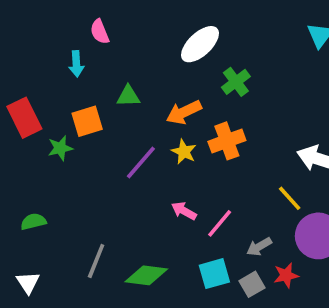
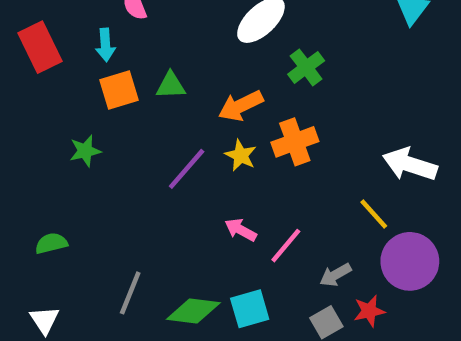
red rectangle: (24, 118) -> (40, 47), moved
orange square: (87, 121) -> (119, 90), moved
cyan square: (214, 274) -> (250, 309), moved

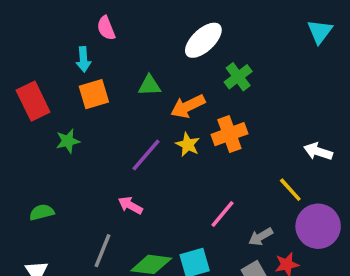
red rectangle: (40, 47) -> (33, 101), moved
green triangle: (171, 85) -> (149, 85), moved
white arrow: (410, 164) -> (318, 151), size x0.7
pink arrow: (241, 230) -> (130, 205), moved

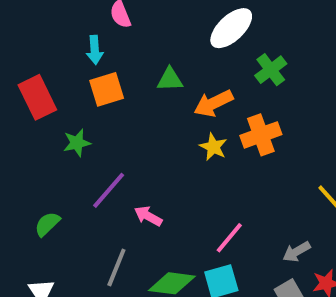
purple line: (146, 155) -> (109, 190), moved
green semicircle: (42, 212) -> (47, 224), turned -30
pink line: (222, 214) -> (229, 238), moved

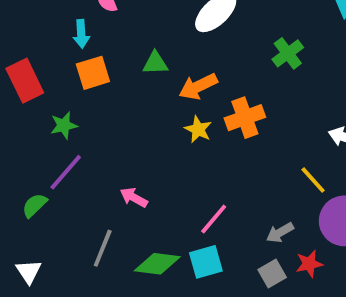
green cross: (271, 70) -> (288, 53), moved
purple line: (109, 190) -> (66, 172), moved

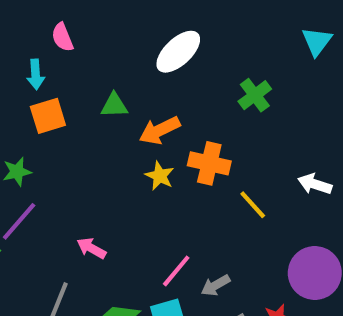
orange cross: (245, 118) -> (209, 163), turned 33
yellow line: (313, 180) -> (253, 205), moved
gray arrow: (280, 233) -> (215, 285), moved

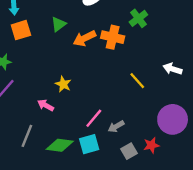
green triangle: (114, 105) -> (59, 24), turned -35
orange cross: (209, 163) -> (113, 37), moved
yellow star: (160, 176) -> (63, 84), moved

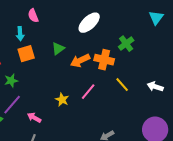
yellow line: (137, 81) -> (122, 85), moved
pink arrow: (46, 105) -> (34, 118), moved
pink line: (94, 118) -> (88, 92), moved

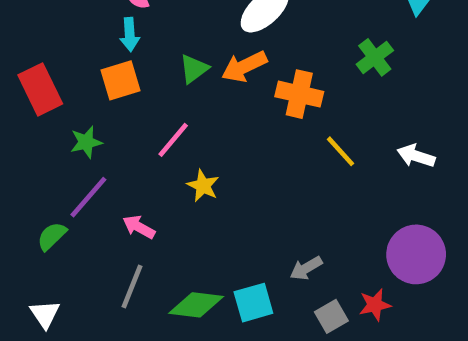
cyan arrow: (20, 34) -> (130, 34), moved
green cross: (126, 44) -> (375, 57), moved
orange arrow: (80, 61) -> (244, 67), moved
pink line: (88, 92) -> (173, 140), moved

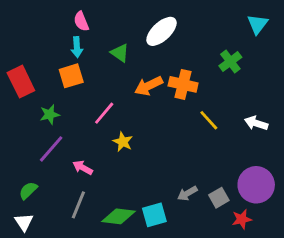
orange arrow: (244, 67) -> (149, 86), moved
green triangle: (194, 69) -> (120, 53), moved, turned -48
green semicircle: (52, 236) -> (28, 191), moved
red star: (375, 305) -> (242, 219), moved
gray square: (331, 316) -> (219, 198), moved

